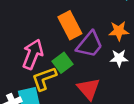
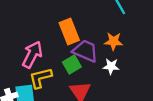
purple trapezoid: (90, 44) -> (85, 51), turned -112
green square: (63, 63) -> (72, 65), moved

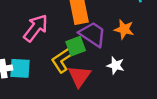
white star: (111, 66) -> (116, 65), moved
yellow L-shape: (40, 78) -> (62, 60), moved, turned -30

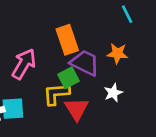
yellow L-shape: (62, 60) -> (56, 94), turned 36
white star: (116, 65) -> (113, 93), turned -30

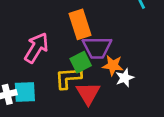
orange star: (117, 53) -> (113, 65), moved
purple trapezoid: (85, 63) -> (97, 48), turned 152

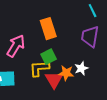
purple trapezoid: (97, 48) -> (90, 37), moved, turned 100
orange star: (113, 65) -> (66, 73), moved

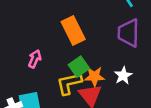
pink arrow: (16, 46) -> (35, 59), size x0.6
orange star: (66, 73) -> (94, 76), moved

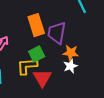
purple trapezoid: (128, 33) -> (57, 33), moved
orange star: (94, 76) -> (71, 53), moved

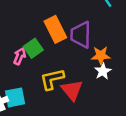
green square: (37, 54) -> (33, 48), moved

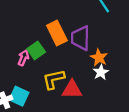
orange star: (101, 56) -> (99, 58), turned 30
red triangle: (72, 90) -> (72, 90), turned -50
cyan square: (15, 97) -> (19, 96), turned 36

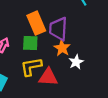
green square: (36, 50) -> (30, 43), moved, turned 35
orange star: (99, 58) -> (62, 48), moved

